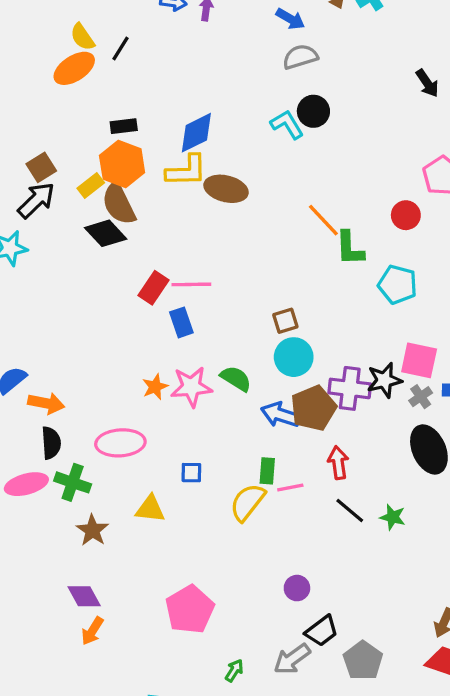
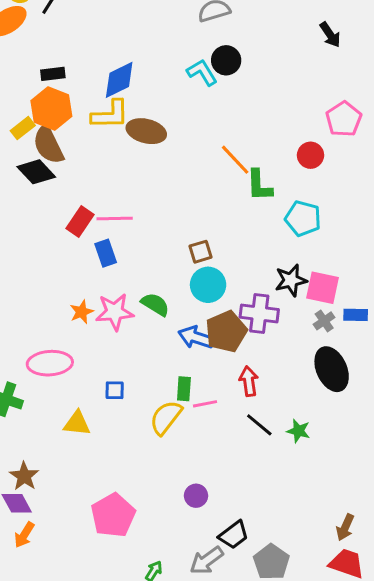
black star: (384, 380) -> (291, 280), moved
brown star: (92, 530) -> (24, 476), moved
purple circle: (297, 588) -> (196, 496), moved

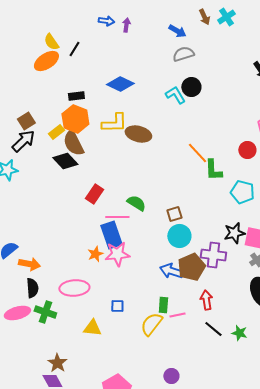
blue diamond: (119, 80) -> (120, 84), moved, turned 52
pink line: (115, 218) -> (117, 217), moved
blue rectangle: (106, 253) -> (111, 235), moved, size x1.5
green semicircle: (155, 304) -> (136, 203), moved

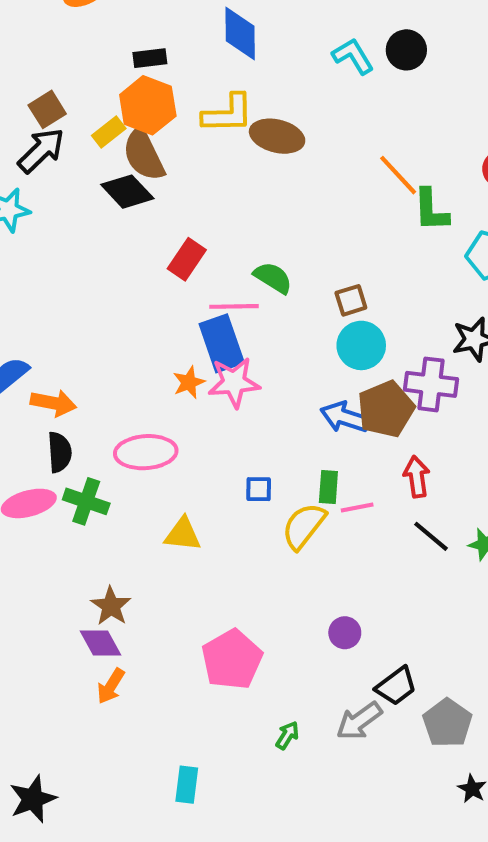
blue diamond: (120, 84) -> (240, 34), turned 64
black circle: (191, 87) -> (406, 50), moved
blue square: (117, 306) -> (259, 489), moved

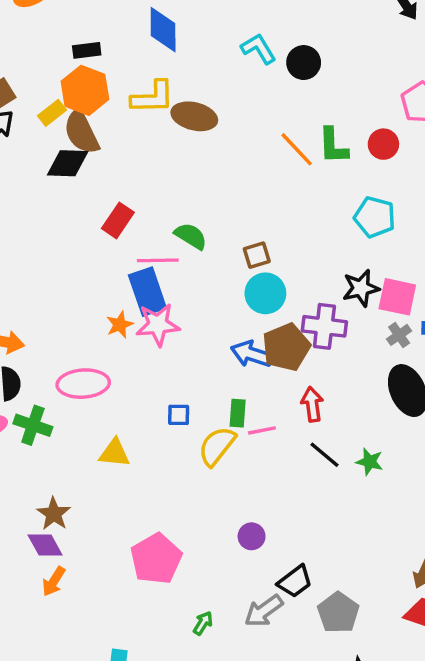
black circle: (406, 50) -> (304, 63), moved
black diamond: (127, 192) -> (68, 163), turned -45
green L-shape: (431, 210) -> (333, 146), moved

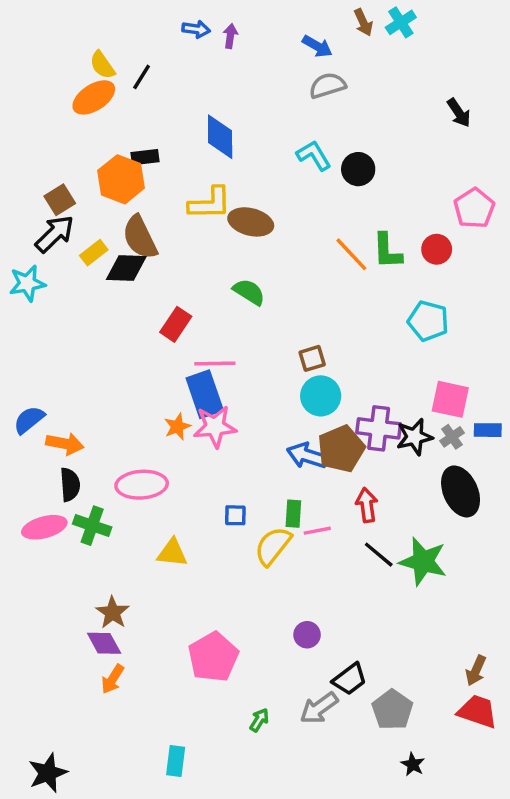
orange hexagon: (85, 90) -> (121, 179), moved
yellow rectangle: (52, 113) -> (94, 253), moved
green semicircle: (191, 236) -> (249, 292), moved
black star: (361, 288) -> (414, 437), moved
green star: (370, 462) -> (423, 561), size x1.8

